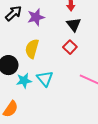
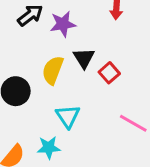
black triangle: (74, 25) -> (84, 58), moved
cyan star: (24, 81) -> (49, 147), moved

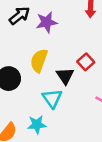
black triangle: (84, 58) -> (65, 76), moved

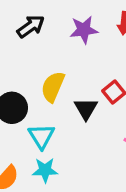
purple star: (47, 22) -> (84, 30), moved
cyan triangle: (52, 98) -> (41, 136), moved

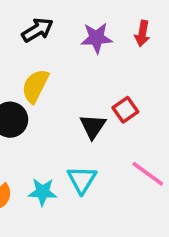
yellow semicircle: (53, 87) -> (35, 86), moved
cyan triangle: (41, 136) -> (82, 180), moved

